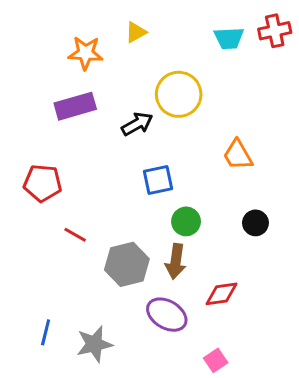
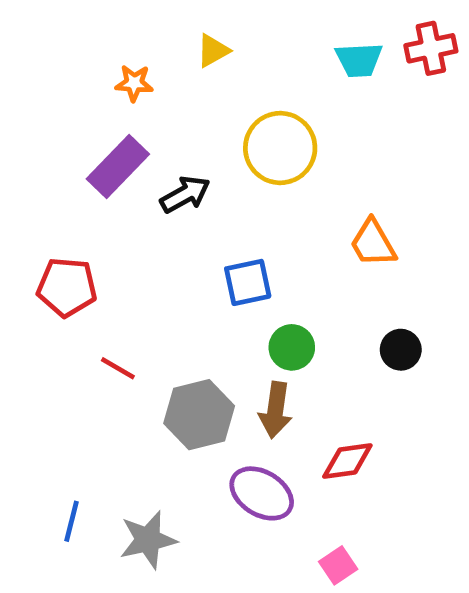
orange star: (85, 53) -> (134, 83), size x0.7
purple rectangle: (75, 106) -> (118, 167), turned -30
black arrow: (137, 124) -> (185, 194), moved

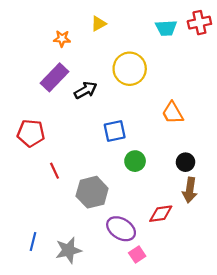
red line: (118, 368) -> (54, 171), turned 35
brown arrow: (276, 410) -> (190, 190), moved
pink square: (338, 565) -> (137, 254), moved

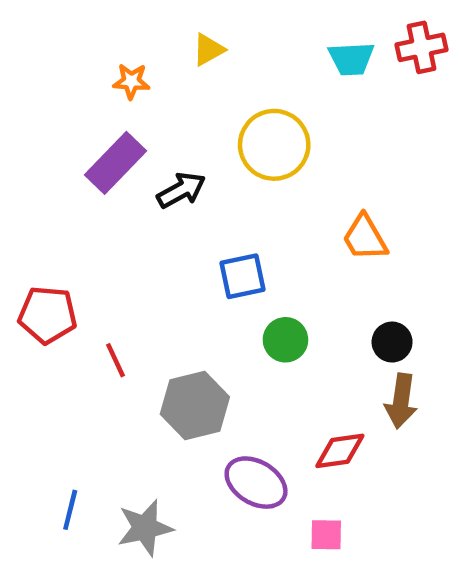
red pentagon: (31, 133) -> (47, 315), moved
pink square: (137, 254) -> (326, 535), moved, turned 35

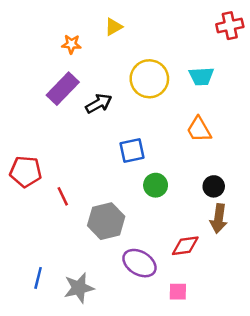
cyan trapezoid: (351, 59) -> (201, 76), moved

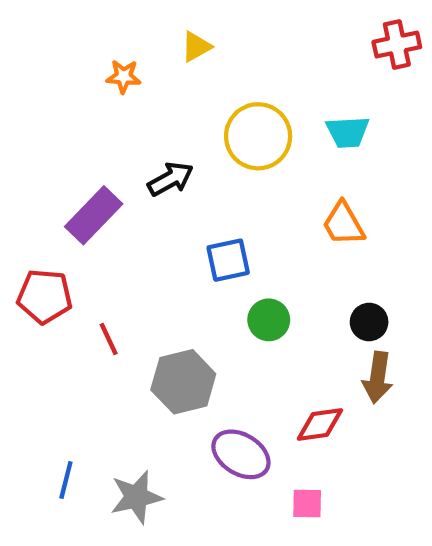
purple rectangle: (63, 89) -> (94, 215), moved

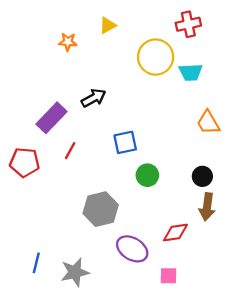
red cross: (397, 44) -> (188, 24), moved
yellow circle: (258, 136) -> (156, 57), moved
orange trapezoid: (343, 224) -> (208, 123), moved
red line: (109, 339) -> (70, 151), moved, turned 54

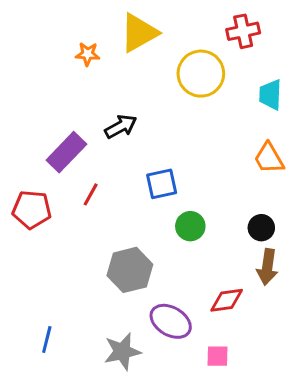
yellow triangle: (108, 25) -> (139, 33), size x1.8
cyan trapezoid: (191, 72) -> (270, 95), moved, turned 95
gray star: (75, 272) -> (122, 352), moved

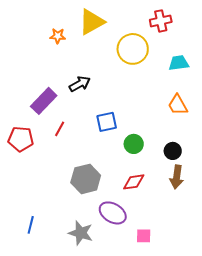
cyan trapezoid: (270, 95) -> (179, 63), turned 80
green circle: (190, 226) -> (134, 144), moved
red diamond: (227, 300) -> (134, 182), moved
gray star: (122, 352) -> (81, 233), turned 30

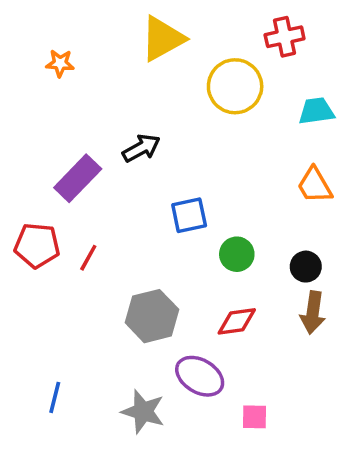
orange star: (58, 36) -> (60, 63), moved
red line: (60, 129) -> (88, 258), moved

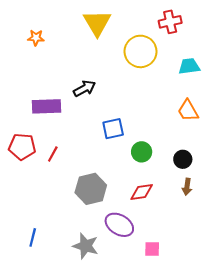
yellow triangle: (163, 39) -> (97, 23), turned -32
purple rectangle: (78, 178) -> (46, 106), turned 44
brown arrow: (313, 313) -> (187, 187), size x0.7

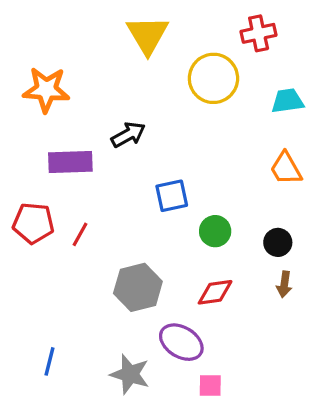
orange star: (36, 38) -> (46, 90), moved, size x1.8
pink square: (152, 249) -> (210, 386), moved

